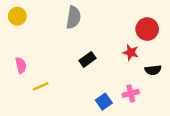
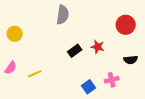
yellow circle: (17, 16) -> (15, 34), moved
red star: (131, 52) -> (98, 47), moved
pink semicircle: (21, 65) -> (11, 68), moved, turned 48

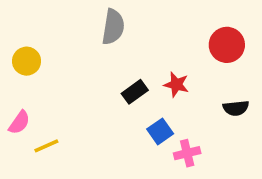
yellow line: (35, 74) -> (46, 146), moved
pink cross: (112, 80) -> (187, 153), moved
blue square: (89, 87) -> (160, 131), moved

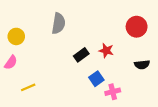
gray semicircle: (113, 27) -> (59, 23), moved
pink semicircle: (19, 122) -> (11, 62), moved

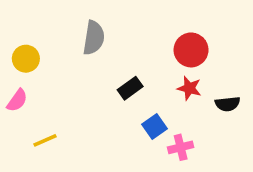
red circle: (137, 27) -> (191, 50), moved
red star: (106, 51) -> (189, 88), moved

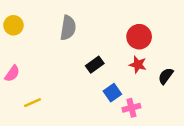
yellow circle: (26, 59) -> (13, 25), moved
black semicircle: (228, 104) -> (166, 76), turned 132

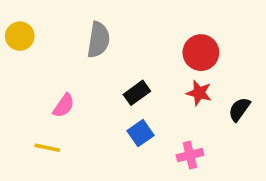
pink semicircle: (12, 73) -> (64, 106), moved
blue square: (112, 93) -> (141, 133), moved
yellow line: (32, 103) -> (47, 148), turned 36

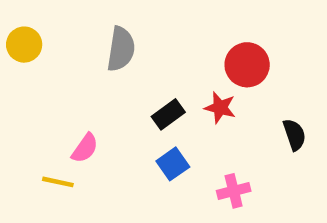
red star: (199, 93) -> (220, 108), moved
pink semicircle: (64, 106) -> (85, 148), moved
black semicircle: (239, 109) -> (294, 135), turned 125

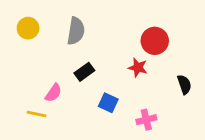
yellow circle: (24, 45) -> (28, 28), moved
black rectangle: (168, 114) -> (84, 72), moved
blue square: (173, 164) -> (108, 103), turned -30

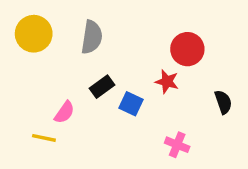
yellow circle: (28, 28) -> (34, 34), size x1.4
blue square: (108, 103) -> (131, 104), moved
pink cross: (146, 120) -> (177, 145), turned 36

